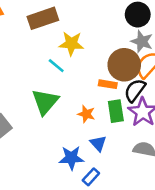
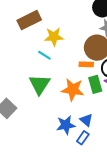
orange star: (86, 114) -> (73, 90), size x1.6
blue triangle: (98, 143) -> (86, 120), moved

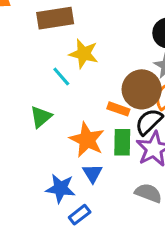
green triangle: (40, 84) -> (41, 117), size x0.7
blue triangle: (86, 120) -> (92, 173), moved

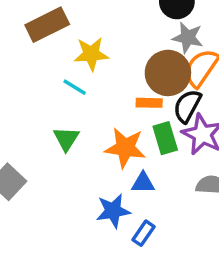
blue triangle: (92, 173) -> (143, 183), turned -40

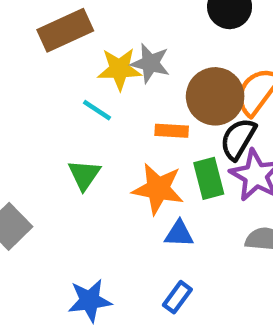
gray star: (188, 38) -> (150, 63), moved
orange rectangle: (149, 103) -> (172, 131), moved
blue star: (113, 211) -> (90, 301), moved

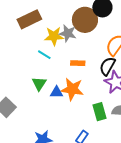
brown circle: (215, 96) -> (85, 20), moved
green rectangle: (209, 178) -> (100, 112), moved
blue triangle: (179, 234) -> (57, 92), moved

